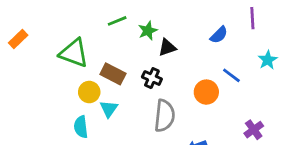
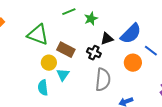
blue semicircle: (219, 35) -> (131, 34), moved, size x1.6
black triangle: (167, 47) -> (107, 39), moved

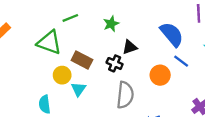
green line: (69, 12) -> (70, 18), moved
blue semicircle: (131, 34) -> (172, 34), moved, turned -85
cyan semicircle: (43, 88) -> (45, 104), moved

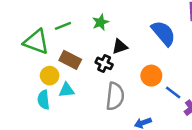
green line: (70, 18) -> (63, 26), moved
blue line: (181, 61) -> (173, 93), moved
cyan triangle: (78, 89) -> (67, 90), turned 49
cyan semicircle: (45, 104) -> (44, 100), moved

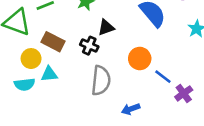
cyan semicircle: (44, 100) -> (25, 84), turned -90

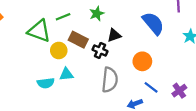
brown rectangle: (53, 42) -> (78, 40), moved
yellow circle: (31, 59) -> (59, 50), moved
blue line: (163, 77) -> (151, 87), moved

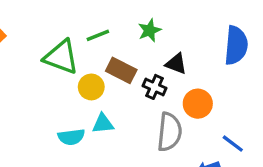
blue semicircle: (153, 23) -> (236, 45), turned 45
black triangle: (114, 35) -> (176, 64), turned 40
orange circle: (142, 61) -> (198, 104), moved

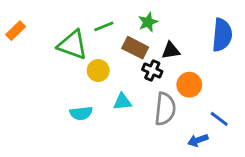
black triangle: (176, 64) -> (171, 51), turned -30
brown rectangle: (121, 70) -> (135, 48), moved
cyan triangle: (103, 124) -> (122, 102), moved

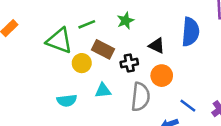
brown rectangle: (135, 48) -> (103, 49), moved
black triangle: (171, 51) -> (157, 46), moved, turned 35
black cross: (152, 70) -> (129, 63), turned -35

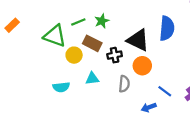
green star: (125, 21) -> (102, 21), moved
black triangle: (157, 46) -> (138, 40), size x1.6
gray semicircle: (140, 97) -> (124, 84), size x0.7

